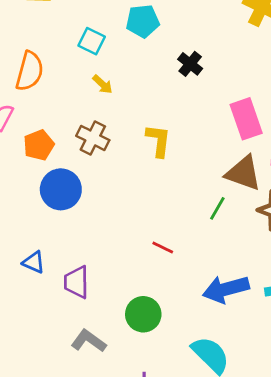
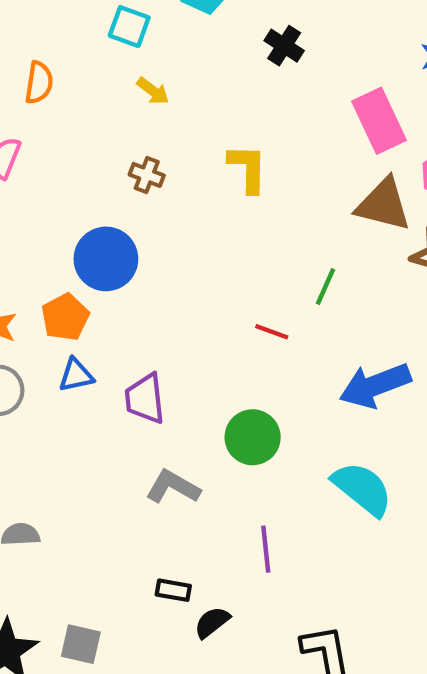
orange semicircle: (30, 71) -> (39, 83), size x0.7
brown cross: (93, 138) -> (147, 175), size x0.7
orange pentagon: (39, 145) -> (65, 317), moved
green line: (217, 208) -> (325, 287), moved
blue triangle: (34, 262) -> (76, 375), turned -30

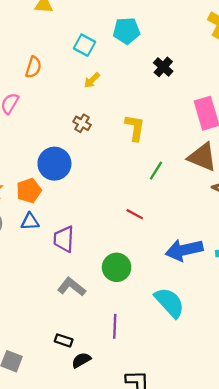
yellow arrow: (153, 91) -> (92, 80), turned 90
green line: (325, 287) -> (156, 171), moved

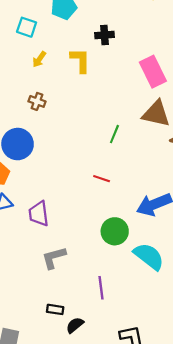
black cross: (163, 67) -> (105, 35), turned -36
yellow L-shape: (135, 128) -> (80, 60), moved
green circle: (117, 267) -> (115, 231), moved
gray L-shape: (72, 287) -> (54, 258), turned -44

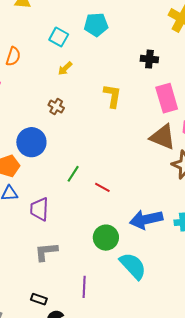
black cross: (105, 35) -> (149, 59), moved
yellow L-shape: (80, 60) -> (112, 96), moved
green line: (114, 134) -> (73, 174), moved

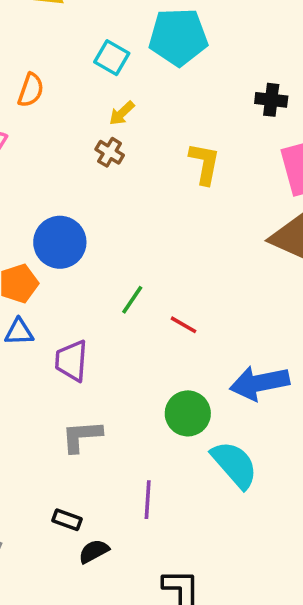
cyan pentagon: (96, 25) -> (178, 37), size x1.4
brown cross: (56, 106) -> (110, 152), moved

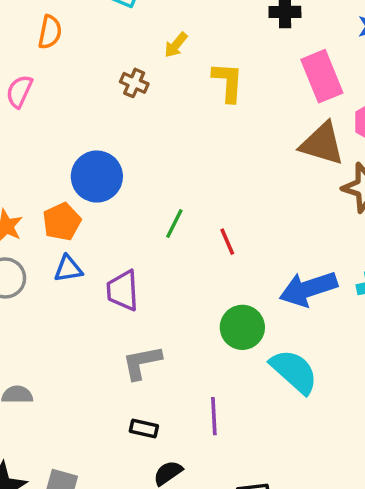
yellow arrow: (122, 113) -> (176, 45), moved
red line: (184, 325) -> (227, 242), turned 44
black rectangle: (67, 520) -> (144, 428), moved

